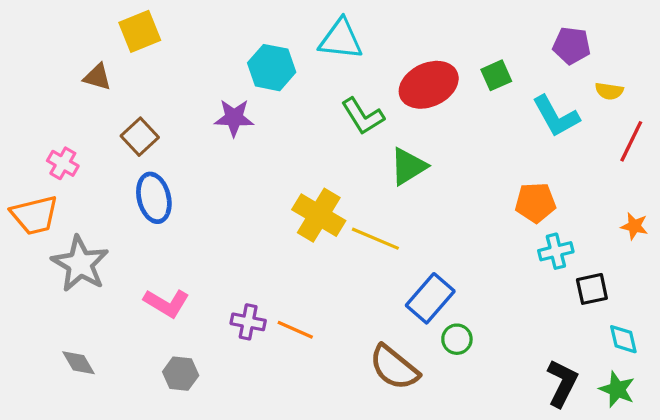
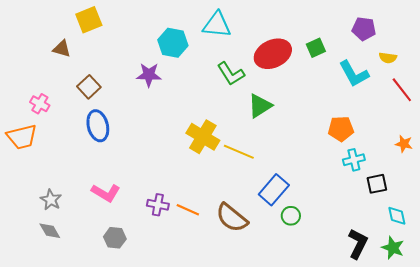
red line: (631, 141) -> (402, 90), turned -64
gray star: (80, 264) -> (51, 200), moved, size x0.6
brown semicircle: (394, 367) -> (232, 218), moved

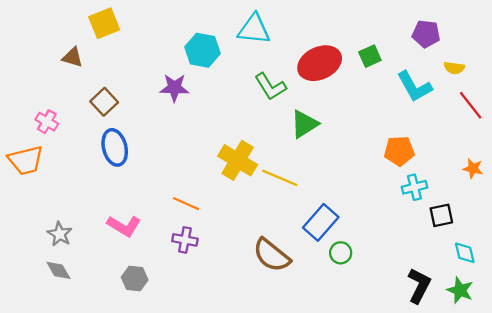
orange line: (188, 210) -> (186, 204), moved

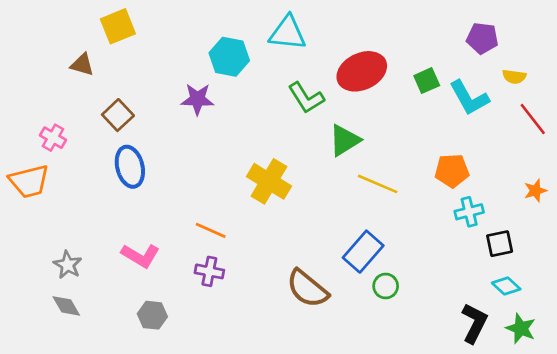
green square: (370, 56) -> (427, 81), moved
orange star: (473, 169) -> (535, 191), turned -30
yellow line: (280, 178) -> (378, 184), moved
cyan diamond: (465, 253) -> (506, 286), moved, turned -35

